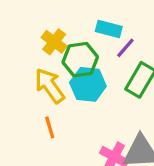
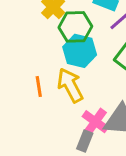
yellow arrow: (50, 86) -> (70, 85), moved

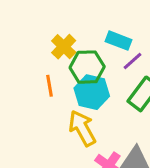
orange line: (39, 86) -> (49, 86), moved

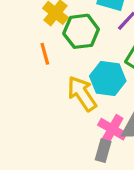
cyan hexagon: (92, 92) -> (108, 78), moved

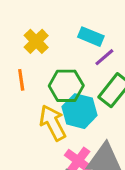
green hexagon: (81, 31) -> (66, 86), moved

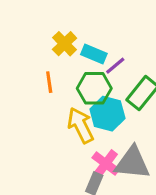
cyan rectangle: (91, 37) -> (94, 54), moved
purple line: (104, 57) -> (115, 66), moved

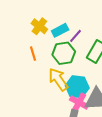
cyan rectangle: (94, 54) -> (60, 30), turned -42
cyan hexagon: (107, 114) -> (77, 87), moved

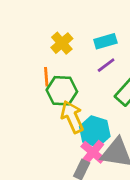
cyan rectangle: (60, 30) -> (105, 41), moved
green hexagon: (64, 53) -> (62, 91), moved

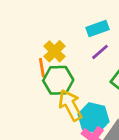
yellow cross: (62, 43) -> (55, 51), moved

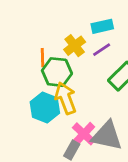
yellow cross: (55, 51) -> (75, 46), moved
cyan hexagon: (93, 118) -> (45, 108), moved

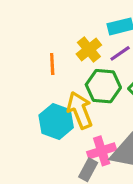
green hexagon: (57, 72) -> (103, 86), moved
pink cross: (84, 134) -> (102, 151), turned 30

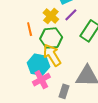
green hexagon: (103, 86) -> (51, 38), moved
pink cross: (102, 151) -> (41, 80), moved

